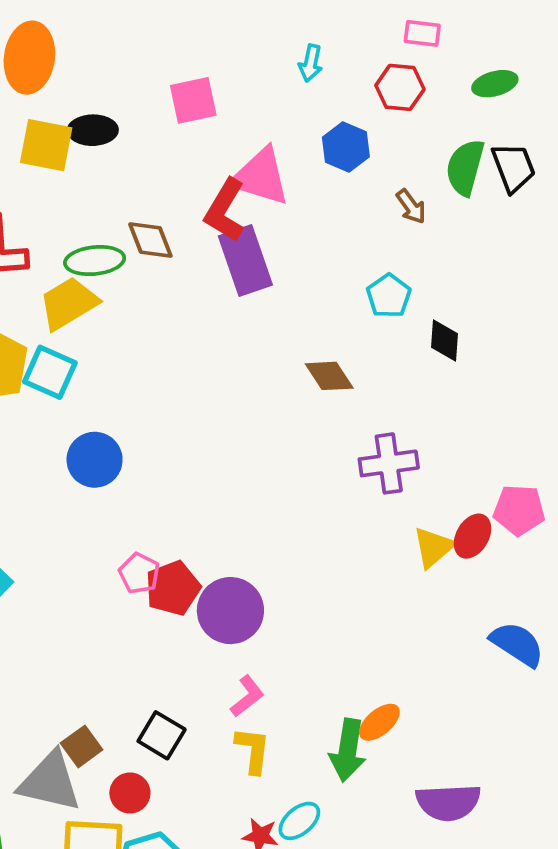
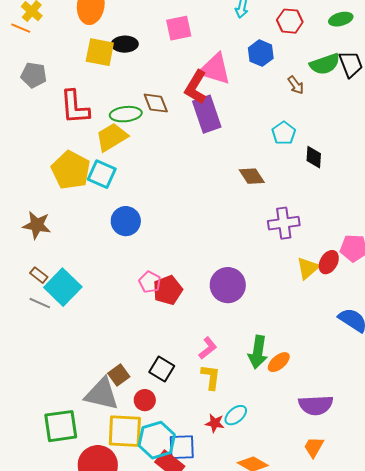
green semicircle: (465, 167) -> (325, 64), turned -124
purple circle: (230, 611) -> (228, 285), moved
green arrow: (348, 750) -> (258, 352), moved

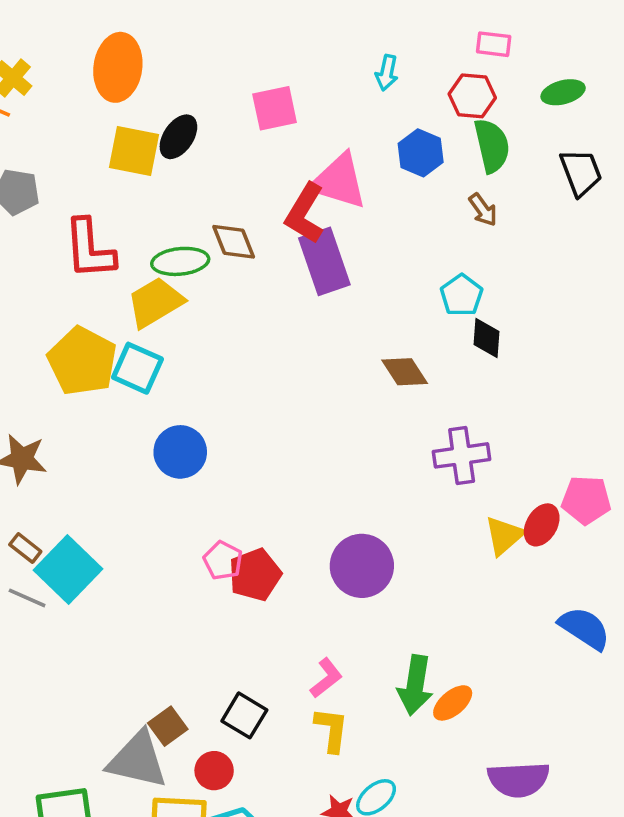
black ellipse: (125, 44) -> (178, 137), turned -55
green semicircle: (325, 64) -> (492, 146), moved, turned -84
black diamond: (314, 157) -> (486, 338), moved

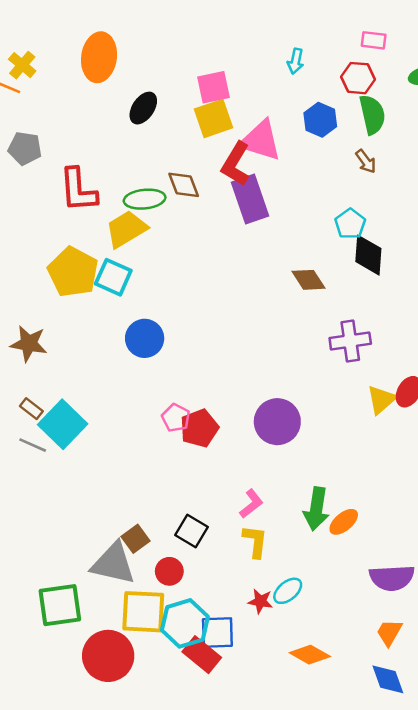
yellow square: (134, 151) -> (214, 118), moved, turned -30
black diamond: (486, 338) -> (368, 255), size x1.4

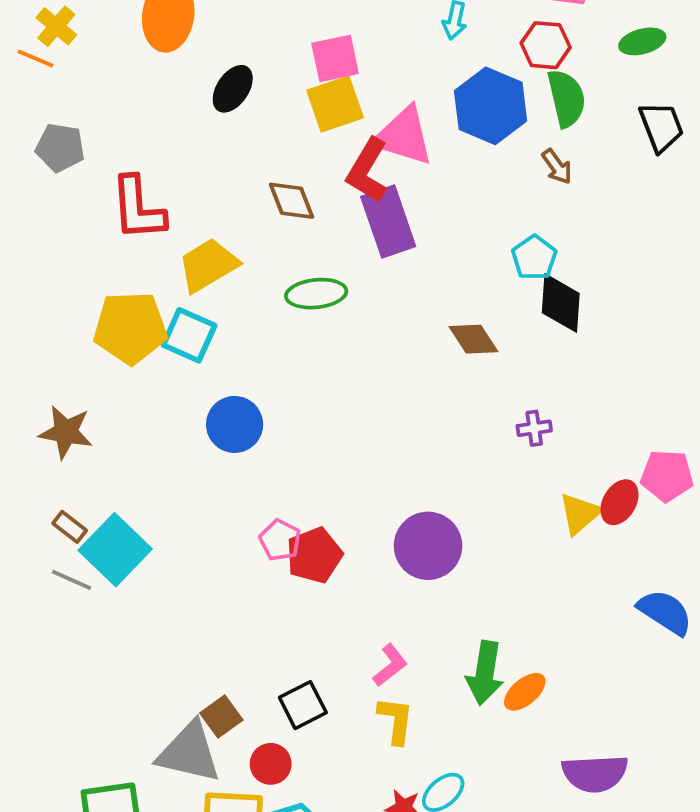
blue hexagon: (320, 120) -> (491, 106), size x1.5
green ellipse: (145, 199) -> (316, 294), moved
yellow pentagon: (73, 272) -> (130, 328), turned -30
purple cross: (350, 341) -> (534, 428), size x0.6
black square: (191, 531) -> (303, 705), turned 32

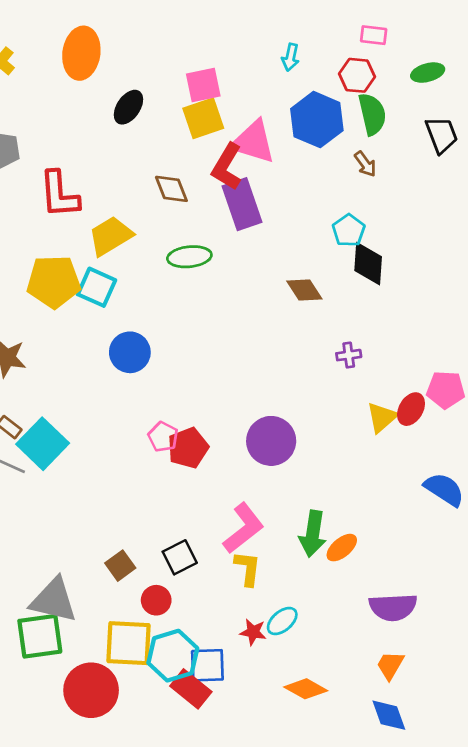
pink L-shape: (390, 665) -> (243, 528), size x1.6
gray triangle: (189, 753) -> (54, 600), moved

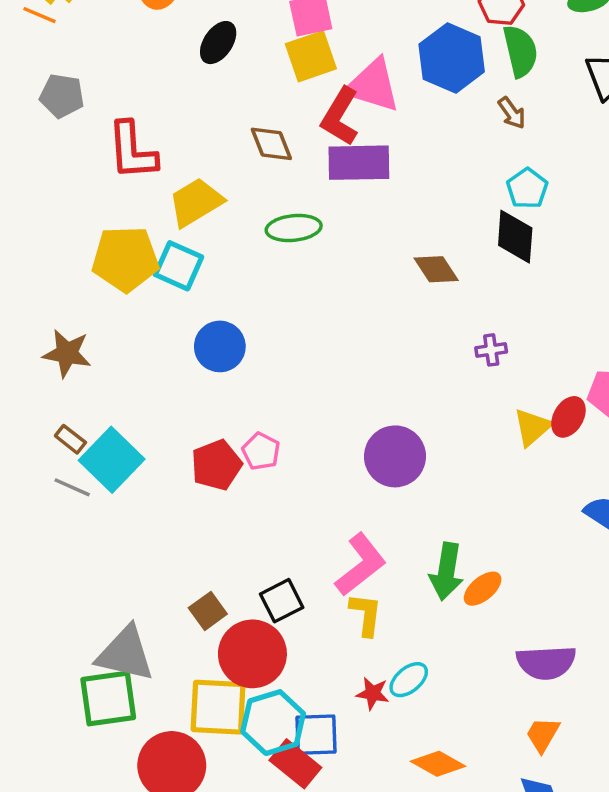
purple rectangle: (242, 204) -> (359, 163), turned -72
cyan pentagon: (349, 230) -> (527, 188), moved
red pentagon: (188, 448) -> (216, 465), moved
red circle: (156, 600) -> (252, 654), size x1.8

